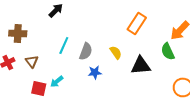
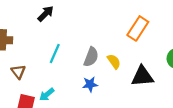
gray semicircle: (86, 51) -> (91, 57), moved

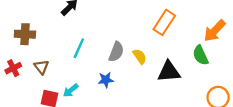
blue star: (90, 84) -> (106, 80), moved

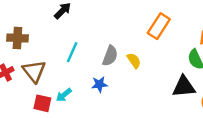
brown triangle: (41, 67) -> (34, 71), size x1.5
black triangle: (169, 72) -> (184, 87), moved

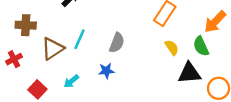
yellow semicircle: (134, 61) -> (172, 47), moved
brown triangle: (34, 71) -> (53, 49), moved, turned 35
red square: (42, 103) -> (37, 89), moved, turned 30

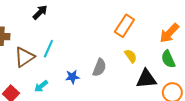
gray semicircle: (117, 43) -> (99, 67), moved
green semicircle: (201, 46) -> (168, 59), moved

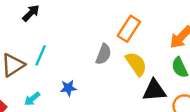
yellow semicircle: (131, 56) -> (136, 64), size x1.5
gray semicircle: (99, 67) -> (103, 54), moved

